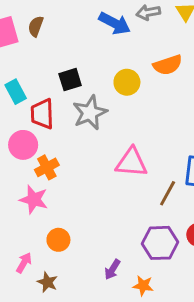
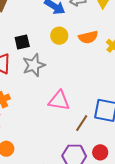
yellow circle: (127, 82) -> (59, 36), moved

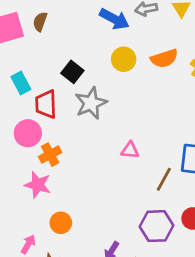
black square: (22, 42) -> (72, 72), turned -35
pink triangle: (59, 101) -> (130, 150), size x0.6

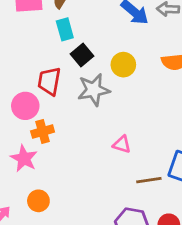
yellow circle: (124, 59) -> (123, 65), moved
cyan rectangle: (21, 83) -> (65, 29), moved
brown line: (164, 179) -> (149, 180), turned 40

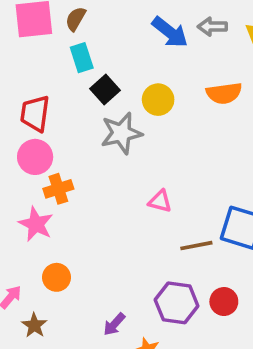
red trapezoid: (49, 81) -> (35, 113), moved

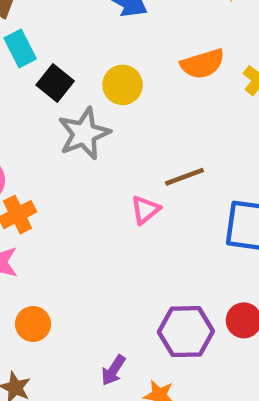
pink triangle: (160, 201) -> (145, 210), turned -45
brown line: (196, 246) -> (184, 177), moved

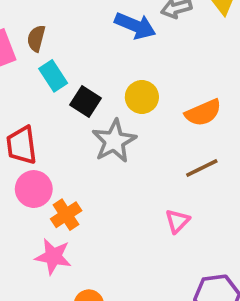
orange semicircle: (203, 64) -> (203, 113), moved
pink triangle: (145, 210) -> (177, 221), moved

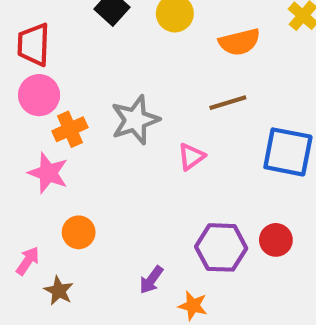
gray star: (114, 141) -> (135, 120), moved

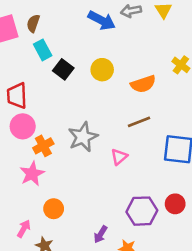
pink star: (48, 173) -> (32, 174), turned 30

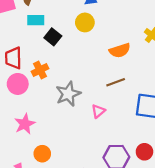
cyan rectangle: (43, 50) -> (36, 20), turned -63
yellow circle: (102, 70) -> (85, 22), moved
orange cross: (43, 146) -> (40, 70), moved

